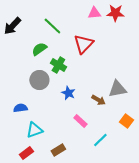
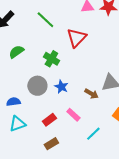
green semicircle: (39, 49) -> (16, 52), moved
gray circle: (39, 80) -> (37, 86), moved
cyan triangle: (34, 130) -> (17, 124), moved
red rectangle: (26, 153) -> (49, 120), moved

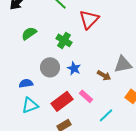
red rectangle: (49, 120) -> (62, 101), size x1.5

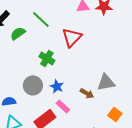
green semicircle: (29, 33) -> (18, 33), moved
pink rectangle: (86, 96) -> (63, 106), moved

